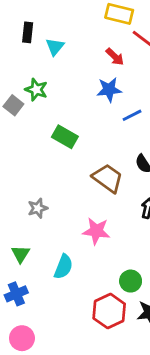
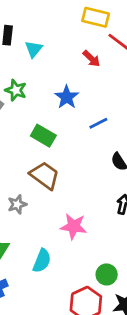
blue star: (109, 90) -> (67, 97), moved, turned -30
blue line: (132, 115) -> (98, 123), moved
brown trapezoid: (108, 178) -> (45, 175), moved

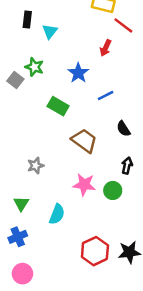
red arrow: (91, 59) -> (106, 48), moved, turned 70
brown trapezoid: (45, 175) -> (84, 141), moved
green circle: (107, 274) -> (113, 190), moved

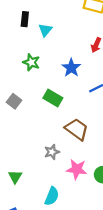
gray square: (15, 80) -> (14, 101), moved
gray star: (36, 166) -> (52, 152), moved
green triangle: (21, 204) -> (15, 177), moved

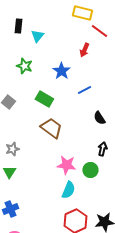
brown trapezoid: (77, 129) -> (51, 128), moved
gray star: (52, 152) -> (12, 149), moved
cyan semicircle: (52, 196) -> (68, 190), moved

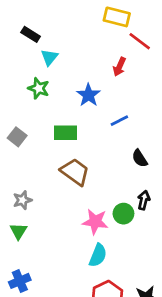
black rectangle: (18, 26) -> (31, 34), turned -64
cyan triangle: (37, 36) -> (49, 57), moved
green rectangle: (44, 99) -> (66, 133), turned -30
green circle: (90, 170) -> (123, 214), moved

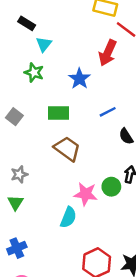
red arrow: (119, 67) -> (108, 53), size x1.5
blue line: (119, 121) -> (108, 112), moved
cyan semicircle: (98, 255) -> (68, 217), moved

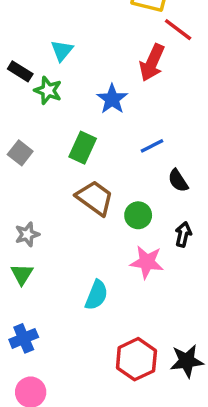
black rectangle: (27, 23) -> (20, 71), moved
green rectangle: (59, 113) -> (83, 148), turned -65
green circle: (111, 187) -> (138, 215), moved
pink star: (86, 194) -> (147, 262), moved

